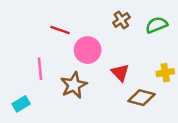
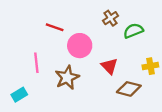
green semicircle: (156, 25) -> (133, 31), moved

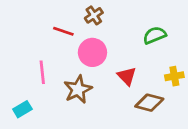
brown cross: (111, 18) -> (94, 15), moved

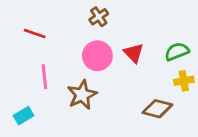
red line: (63, 31) -> (35, 33), moved
green semicircle: (155, 35) -> (177, 52), moved
red triangle: (127, 76) -> (134, 53), moved

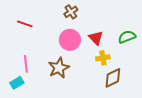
pink line: (44, 77) -> (26, 64), moved
yellow cross: (184, 81) -> (103, 58), moved
brown diamond: (157, 109) -> (113, 78), turned -40

